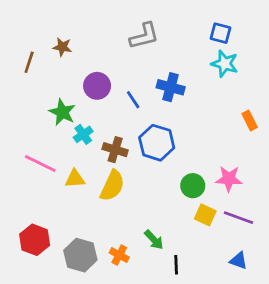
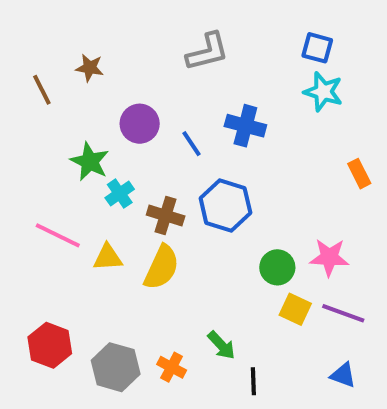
brown line: (29, 62) -> (42, 90), turned -45

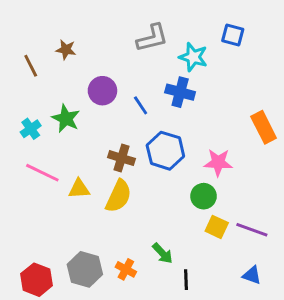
cyan star: (323, 92) -> (193, 57), moved
orange rectangle: (359, 174) -> (264, 127), size x1.5
cyan cross: (120, 194) -> (31, 129), moved
pink star: (329, 257) -> (218, 162), moved
red hexagon: (50, 345) -> (37, 280), moved

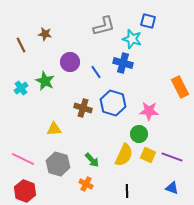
blue square: (233, 35) -> (148, 21), moved
pink line: (42, 173) -> (23, 159), moved
yellow semicircle: (119, 196) -> (124, 155), moved
green arrow: (163, 253) -> (92, 160), moved
gray hexagon: (85, 269) -> (58, 164), moved

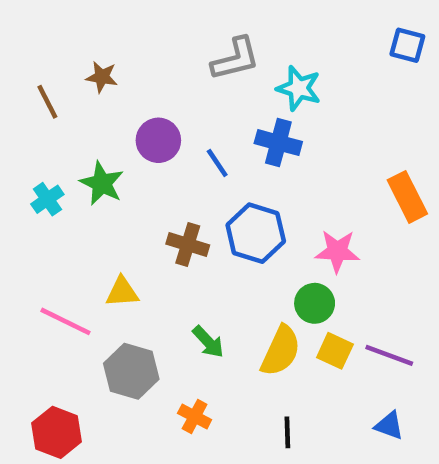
blue square: (148, 21) -> (407, 45), moved
pink line: (23, 159) -> (66, 321), moved
green arrow: (92, 160) -> (208, 342), moved

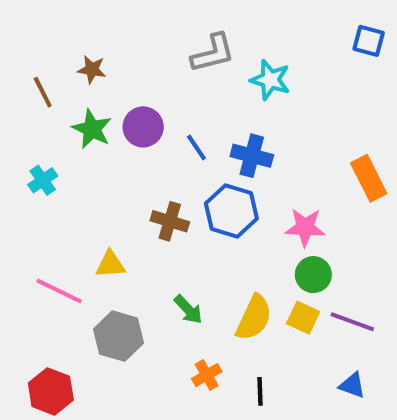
blue cross: (278, 143) -> (252, 156), moved
green star: (102, 183) -> (92, 129), moved
green circle: (315, 303) -> (313, 275), moved
orange cross: (195, 416) -> (207, 375), moved, turned 32

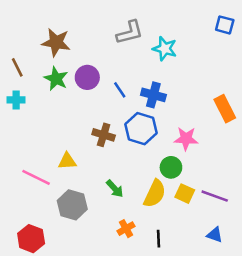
brown star: (92, 70) -> (56, 42), size x1.6
brown line: (43, 92) -> (17, 67), moved
cyan cross: (43, 180) -> (16, 100), moved, turned 35
green circle: (313, 275) -> (171, 167), moved

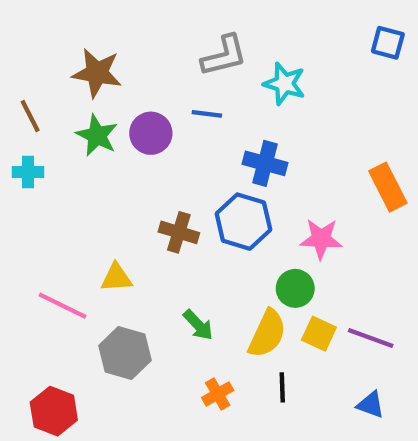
blue line: (120, 90) -> (207, 114), moved, turned -49
black line: (158, 239) -> (282, 387), moved

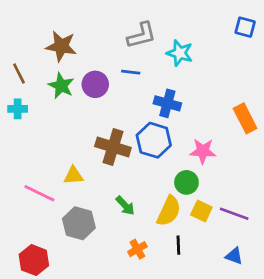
brown cross: (179, 232) -> (113, 147), size x1.4

